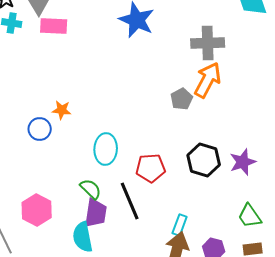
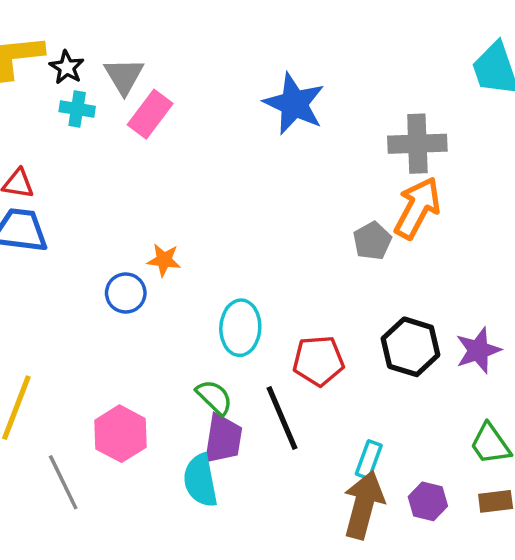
pink rectangle: (54, 26) -> (150, 114), turned -56

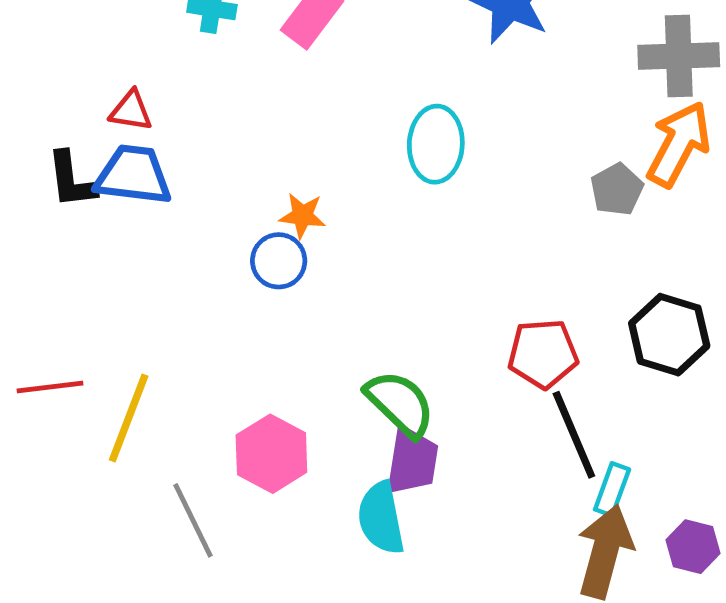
orange star: (164, 260) -> (302, 216), moved
cyan ellipse: (240, 328) -> (436, 144), moved
green semicircle: (214, 397) -> (400, 404), size x1.4
black line: (282, 418) -> (574, 435), moved

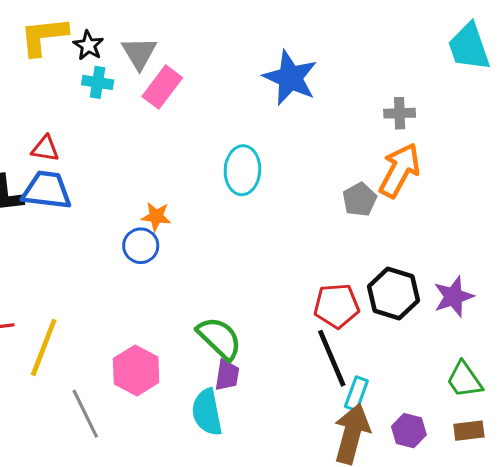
gray cross: (679, 56) -> (400, 113), size x0.6
red pentagon: (543, 354) -> (336, 306), moved
purple trapezoid: (412, 461) -> (227, 375), size x0.7

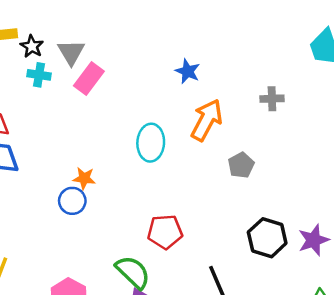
blue star: (290, 78) -> (188, 71), size x0.6
orange arrow: (400, 170) -> (207, 120), moved
red pentagon: (336, 306) -> (165, 232), moved

